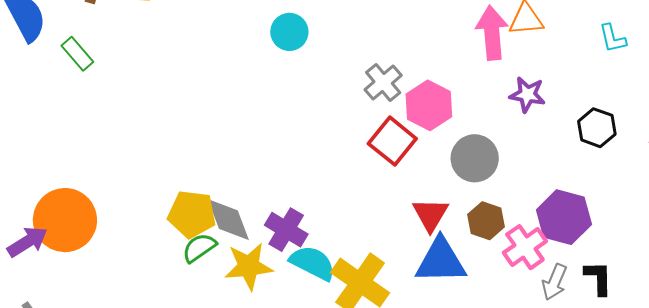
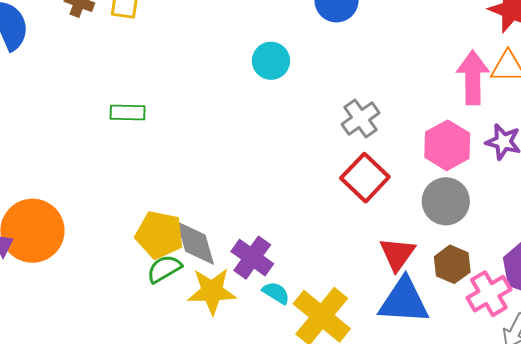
green rectangle: (77, 54) -> (128, 113), moved, turned -52
pink hexagon: (429, 105) -> (447, 145), moved
cyan semicircle: (313, 263) -> (276, 293), size x0.6

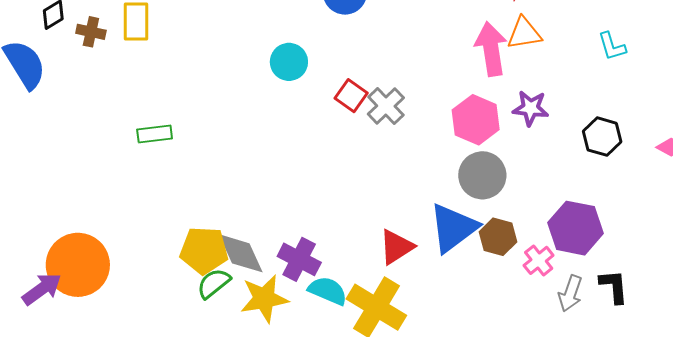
red square: (365, 178) -> (351, 96), moved, size x0.7
red triangle: (397, 254) -> (396, 247), moved, turned 30
cyan semicircle: (276, 293) -> (328, 291), size x1.4
pink cross: (489, 294) -> (539, 260), size x0.7
blue triangle: (404, 301) -> (453, 228), moved, turned -32

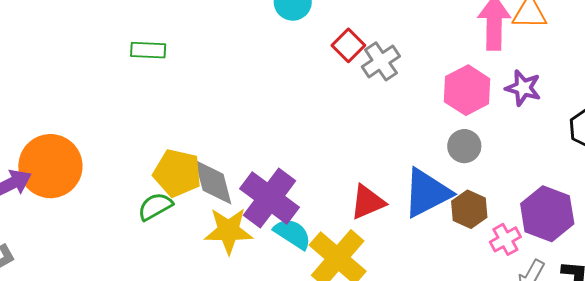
gray circle: (482, 175) -> (464, 146), size x0.7
purple cross: (299, 259) -> (270, 198), size x1.4
green semicircle: (214, 283) -> (155, 206), moved

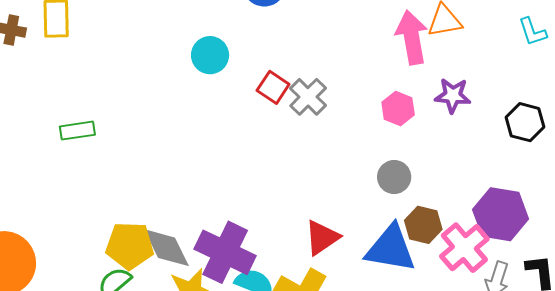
pink hexagon: (467, 90) -> (398, 108), size x0.7
gray circle: (464, 146) -> (394, 177), moved
blue triangle: (427, 193) -> (391, 249), moved, turned 48
pink cross: (505, 239) -> (464, 248), size x1.6

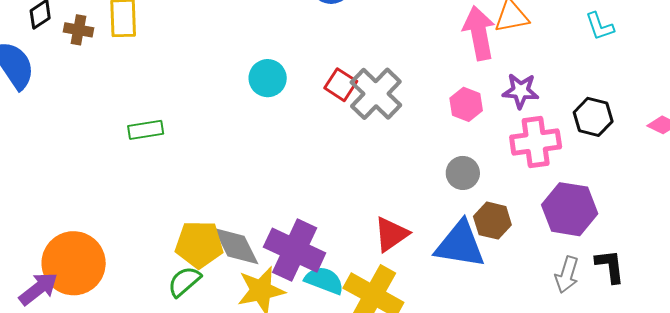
cyan circle: (210, 55) -> (268, 78), moved
gray cross: (308, 97) -> (376, 94), size x1.4
pink cross: (464, 248) -> (536, 142), moved, turned 33

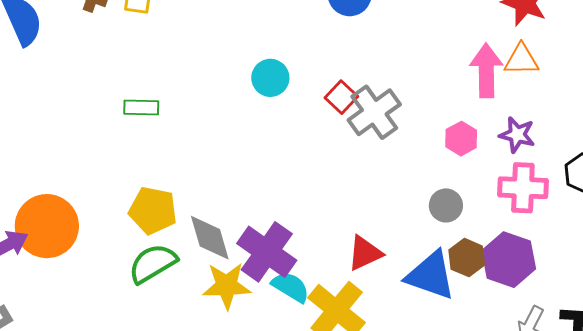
purple hexagon: (570, 209) -> (509, 260), moved
yellow pentagon: (199, 244) -> (153, 210), moved
green semicircle: (184, 281) -> (153, 263), size x1.4

